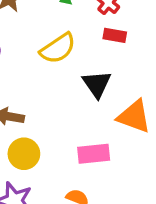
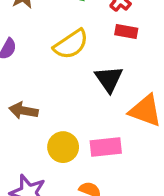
yellow circle: (24, 154) -> (63, 147), moved

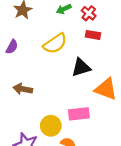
black triangle: (109, 79) -> (81, 67), turned 48
yellow circle: (63, 147) -> (51, 126), moved

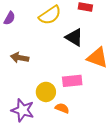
black triangle: (81, 67) -> (74, 37), turned 48

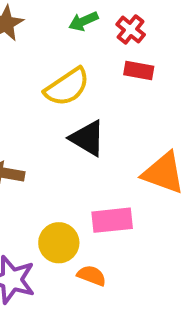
black triangle: (74, 37) -> (88, 138), moved

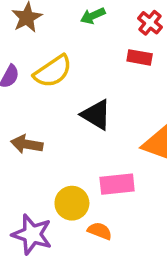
red cross: (131, 29) -> (150, 23), moved
yellow semicircle: (67, 87) -> (53, 71), moved

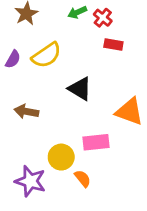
red cross: (150, 23) -> (103, 18), moved
orange semicircle: (100, 231) -> (83, 178), turned 30

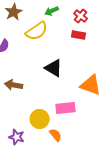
red cross: (103, 18) -> (81, 16), moved
yellow semicircle: (46, 55) -> (37, 31), moved
purple star: (30, 181) -> (17, 137), size x0.7

